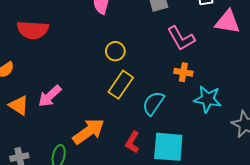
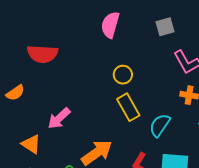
yellow rectangle: (121, 85) -> (128, 107), turned -64
orange triangle: (19, 105) -> (31, 144), moved

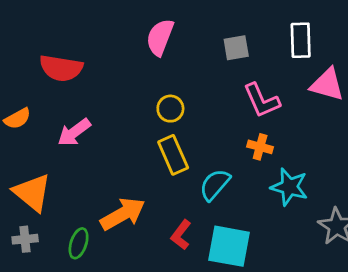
pink arrow: (59, 118) -> (74, 132), moved
orange triangle: (31, 144) -> (32, 193), size x1.4

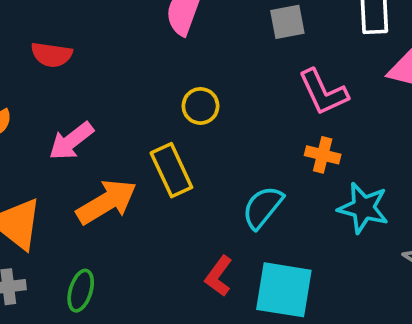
red semicircle: (61, 68) -> (52, 55), size x0.7
yellow rectangle: (173, 155) -> (171, 170), moved
orange arrow: (123, 214) -> (107, 202), moved

